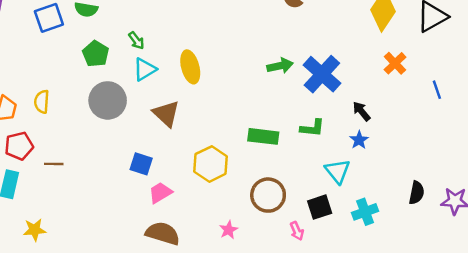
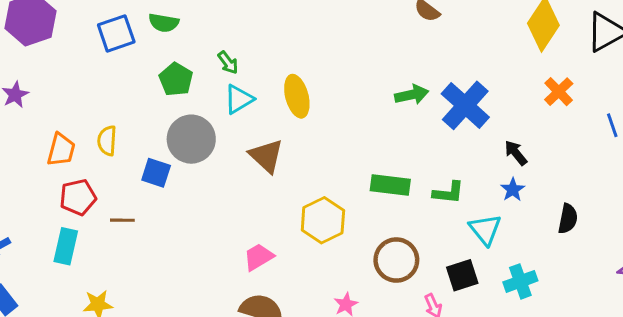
green L-shape: (312, 128) -> (448, 193), moved
blue square: (141, 164) -> (156, 173), moved
black semicircle: (417, 193) -> (568, 219), moved

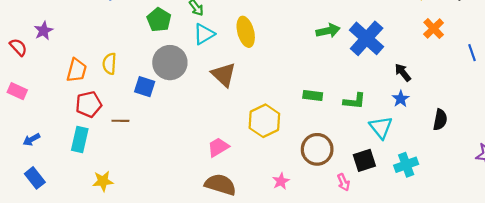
green rectangle: (390, 185) -> (313, 96), size x0.7

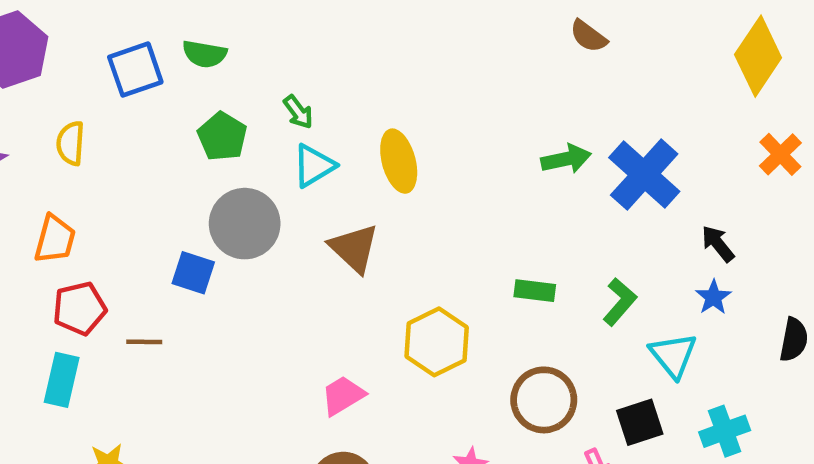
yellow semicircle: (109, 64) -> (71, 143), moved
green L-shape: (354, 101) -> (620, 302), turned -55

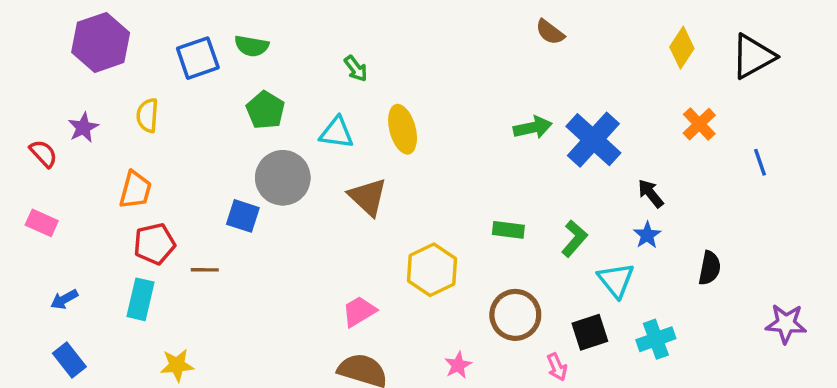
yellow diamond: (758, 56) -> (682, 48), size x0.7
green arrow: (298, 112) -> (356, 69), moved
cyan triangle: (314, 166) -> (337, 133), turned 39

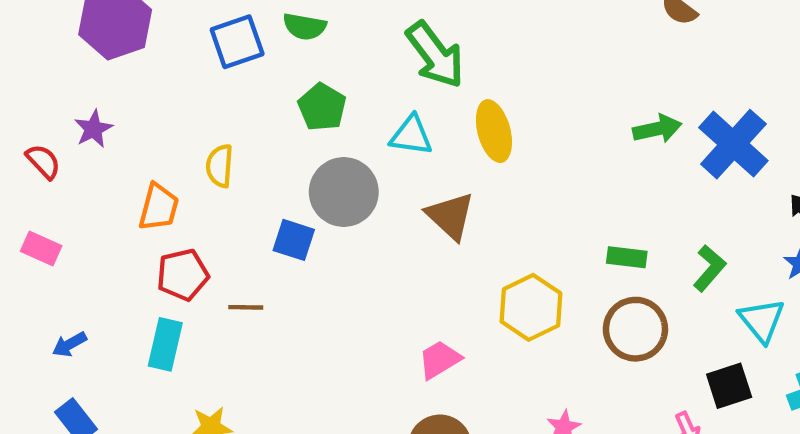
green arrow: (356, 69) -> (435, 55), size x2.0
yellow semicircle: (147, 115) -> (220, 166), moved
brown circle: (515, 315) -> (635, 329), moved

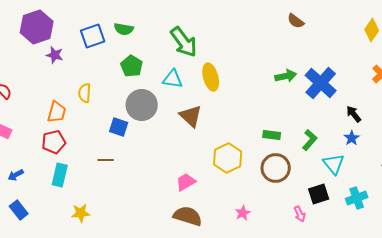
purple star: (93, 129) -> (55, 55), moved, turned -30
red pentagon: (183, 275) -> (54, 142), moved
brown line: (246, 307) -> (106, 160), moved

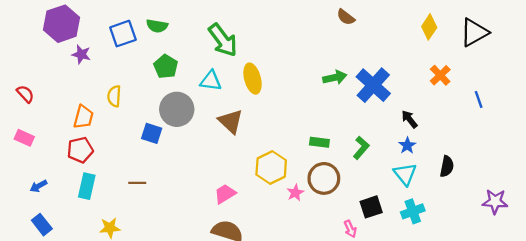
brown line: (106, 160) -> (137, 183), moved
cyan triangle: (334, 164) -> (405, 174), moved
pink star: (243, 213) -> (295, 193), moved

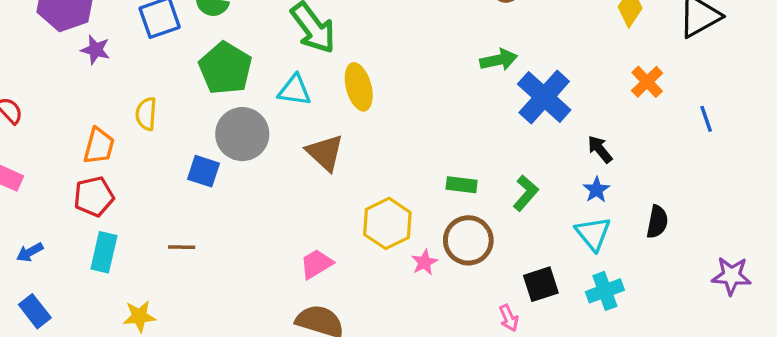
green pentagon: (166, 66) -> (225, 68), size x1.4
green arrow: (335, 77) -> (499, 60), moved

